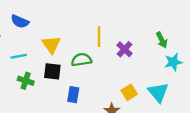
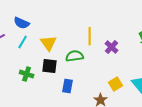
cyan line: (19, 56) -> (23, 42), moved, turned -48

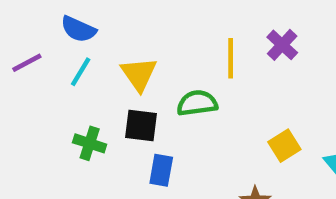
purple cross: (112, 47) -> (282, 45), moved
yellow square: (116, 84) -> (284, 146), moved
blue rectangle: (68, 86) -> (161, 170), moved

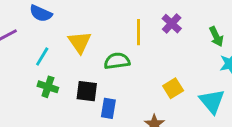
cyan line: (81, 72) -> (42, 57), moved
black square: (141, 125) -> (87, 91), moved
blue rectangle: (161, 170) -> (108, 108), moved

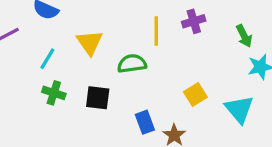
purple cross: (172, 24) -> (194, 21), turned 30
blue rectangle: (108, 108) -> (145, 122), moved, turned -30

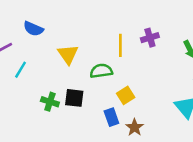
cyan line: (47, 59) -> (20, 70), moved
green cross: (54, 93) -> (50, 102), moved
yellow square: (195, 94) -> (126, 95), moved

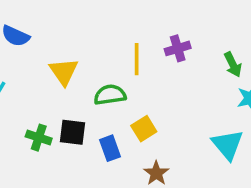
blue rectangle: (111, 117) -> (110, 148), moved

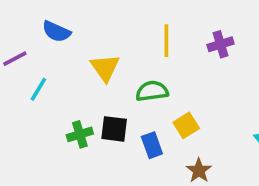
yellow line: (137, 59) -> (166, 41), moved
green cross: (39, 138) -> (80, 134), turned -35

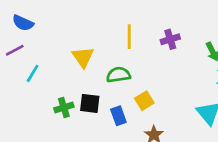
blue semicircle: (56, 32) -> (23, 23), moved

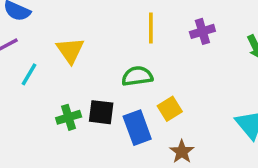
yellow triangle: (83, 57) -> (70, 50), moved
blue rectangle: (118, 116) -> (137, 128), size x1.4

